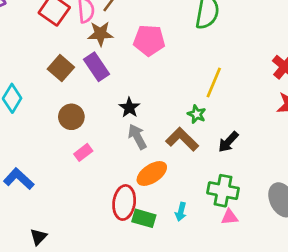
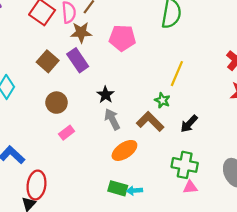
red ellipse: (124, 203) -> (36, 185), moved
cyan arrow: (181, 212) -> (135, 191), moved, turned 72

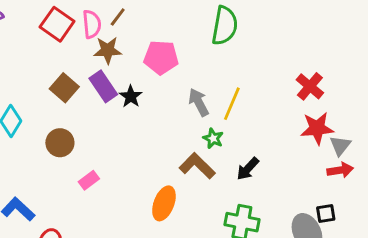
black star: (106, 95) -> (131, 96), moved
brown circle: (57, 103) -> (60, 143), moved
gray arrow: (112, 119) -> (199, 102), moved
orange ellipse: (124, 150) -> (164, 203), turned -35

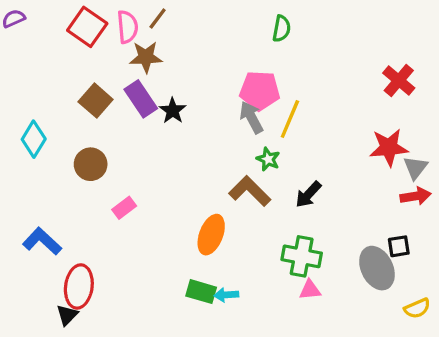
green semicircle: (225, 26) -> (282, 29), size x0.6
pink pentagon: (161, 57) -> (260, 91), moved
red cross: (310, 86) -> (399, 80), moved

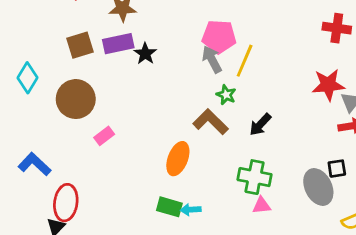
red cross: (399, 80) -> (337, 28), turned -32
purple rectangle: (141, 99) -> (118, 44), turned -68
brown square: (96, 101) -> (80, 45), turned 32
brown circle: (91, 164) -> (76, 99), size x1.4

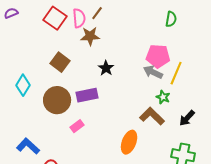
purple rectangle: (118, 44) -> (87, 95), moved
brown square: (80, 45) -> (60, 62), turned -36
gray arrow: (212, 59) -> (153, 72), turned -36

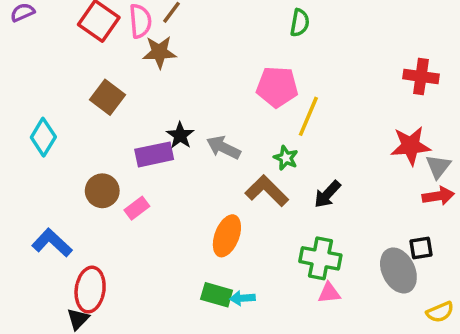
black star: (106, 68) -> (180, 135), moved
gray arrow: (153, 72) -> (223, 147), moved
brown circle: (57, 100) -> (102, 191), moved, size x0.7

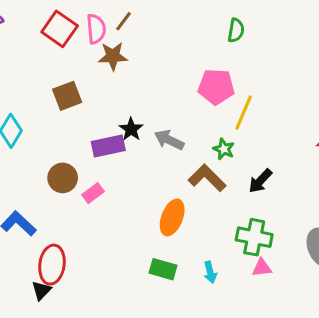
brown square: (107, 97) -> (67, 96), turned 32
cyan arrow: (243, 298) -> (210, 272), moved, turned -100

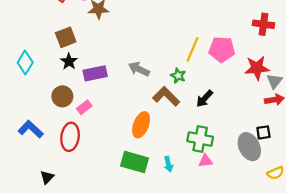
pink pentagon: (216, 87) -> (222, 49), moved
black star: (131, 129) -> (69, 61), moved
red ellipse: (52, 265) -> (70, 137), moved
green rectangle: (163, 269) -> (135, 162), size x1.4

